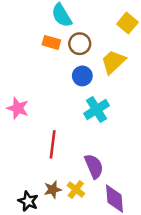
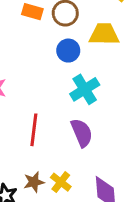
yellow trapezoid: (113, 62) -> (104, 34), turned 44
purple semicircle: (94, 166) -> (82, 133), moved

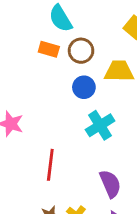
purple semicircle: (82, 133) -> (110, 184), moved

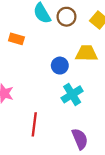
orange rectangle: (49, 49) -> (16, 39), moved
brown circle: (81, 51) -> (66, 17), moved

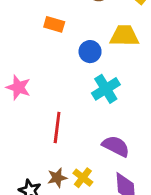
orange rectangle: (16, 39) -> (54, 24), moved
purple semicircle: (80, 139) -> (116, 146), turned -40

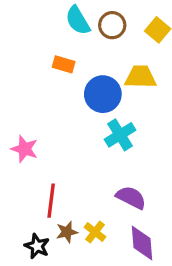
blue circle: (90, 52) -> (103, 94), size x1.5
pink star: (18, 87) -> (24, 149), moved
red line: (57, 128) -> (51, 201), moved

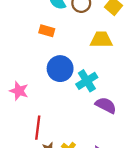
blue circle: (103, 94) -> (60, 69), moved
purple semicircle: (131, 198) -> (106, 105), moved

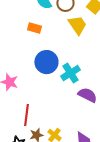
yellow trapezoid: (101, 40) -> (77, 25), moved, turned 55

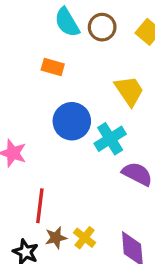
yellow trapezoid: (77, 25) -> (129, 91), moved

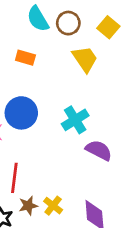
yellow trapezoid: (129, 91) -> (85, 59), moved
blue circle: (72, 121) -> (21, 113), moved

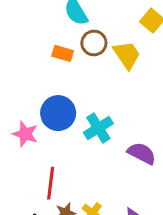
brown circle: (68, 23) -> (94, 43), moved
cyan cross: (75, 120) -> (98, 128), moved

